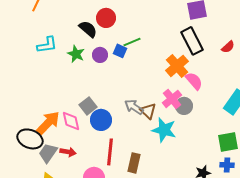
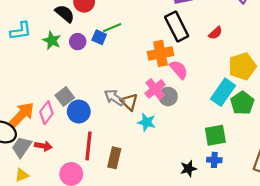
orange cross: (177, 66) -> (161, 53), turned 30
pink diamond: (71, 121) -> (46, 113), turned 50
cyan star: (164, 130) -> (147, 122), size x0.7

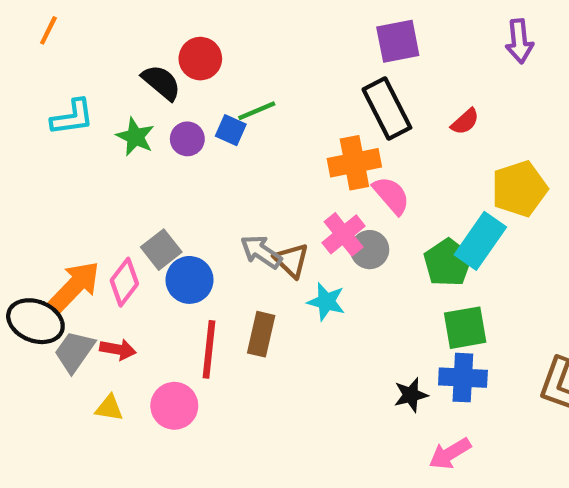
green pentagon: (242, 103) -> (448, 263), moved
brown rectangle: (114, 158) -> (261, 334), moved
blue cross: (214, 160) -> (463, 378), size x1.5
yellow triangle: (22, 175) -> (109, 408), moved, turned 32

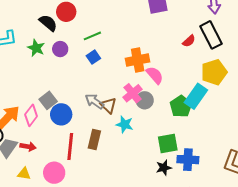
black rectangle: (387, 109) -> (211, 35), moved
blue square: (231, 130) -> (93, 57), moved, turned 32
green square: (465, 328) -> (168, 144), moved

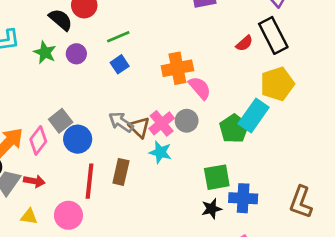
pink cross: (133, 93) -> (162, 123), moved

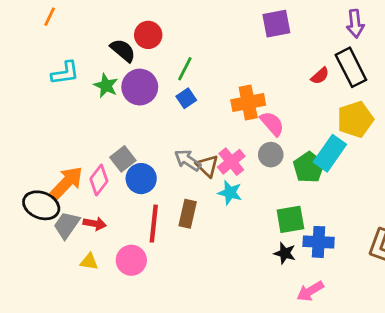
green line: (118, 37) -> (185, 69), turned -40
purple circle: (76, 54) -> (140, 87), size x1.6
gray circle: (187, 121) -> (271, 155), moved
black star: (212, 209) -> (285, 253), turned 30

